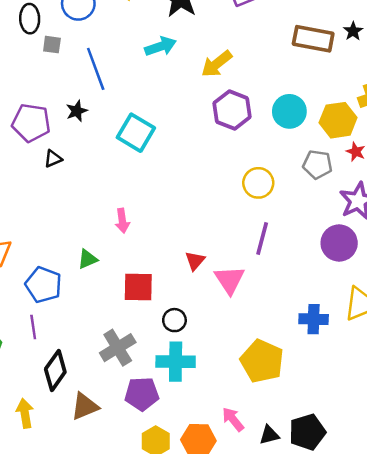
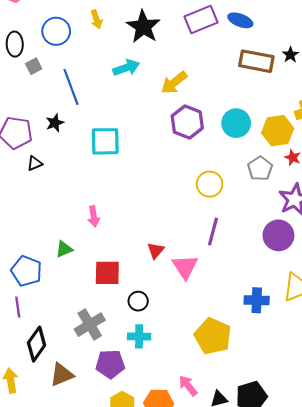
gray square: (52, 45) -> (34, 66), turned -35
cyan square: (136, 133) -> (105, 141), turned -32
gray pentagon: (317, 165) -> (260, 168), turned 30
cyan cross: (176, 362) -> (139, 336), size x0.7

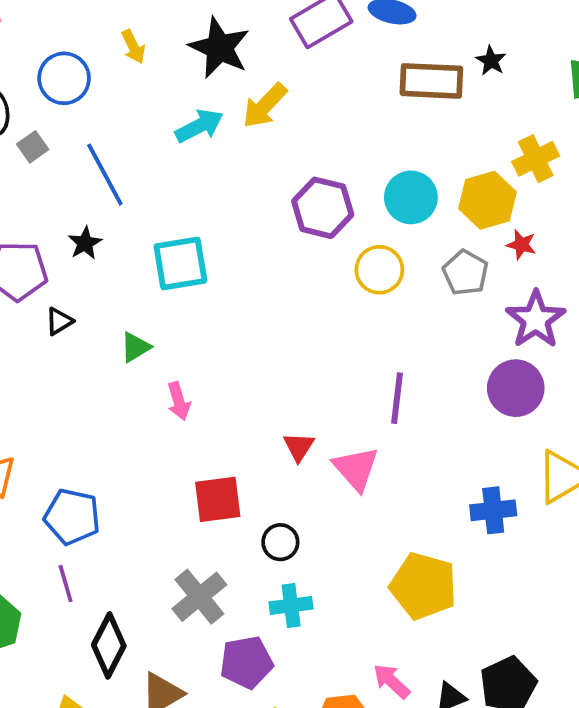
yellow arrow: (174, 83) -> (265, 106), moved
yellow circle: (210, 184) -> (379, 270), moved
green triangle: (64, 249) -> (135, 347), moved

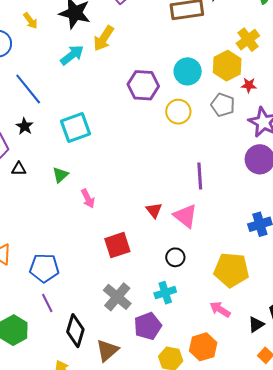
black triangle: (59, 321) -> (19, 169), turned 42
black circle: (280, 542) -> (175, 257), moved
pink arrow: (392, 681) -> (220, 309), moved

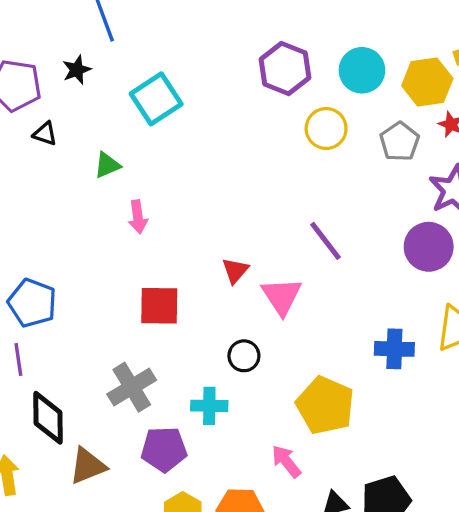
cyan square: (76, 128) -> (156, 99), turned -32
purple line: (200, 176) -> (325, 241), turned -52
black diamond: (75, 331) -> (48, 418), turned -36

